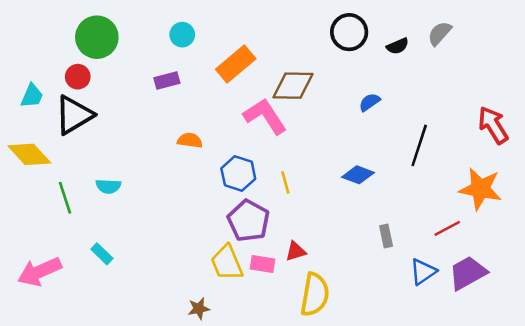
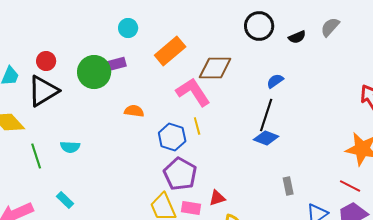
green circle: (97, 37) -> (94, 72), moved
black line: (419, 145) -> (266, 115), moved
yellow line: (285, 182) -> (197, 126), moved
red line: (447, 228) -> (350, 186), moved, turned 55

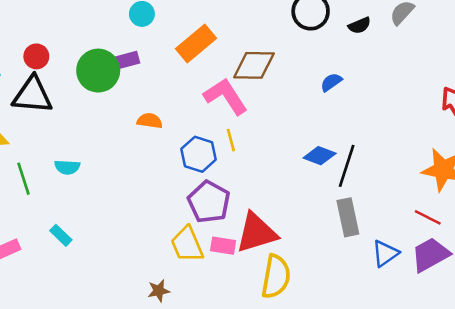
black triangle: (43, 91) -> (32, 95), turned 36
black line: (266, 115) -> (347, 166), moved
gray rectangle: (288, 186) -> (348, 217), size x1.6
red triangle: (217, 198) -> (257, 233), size x2.0

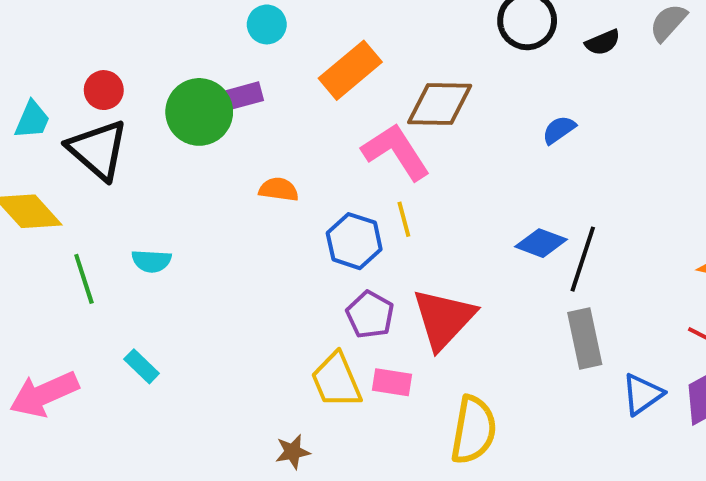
black triangle: (32, 95) -> (98, 150), turned 36
purple pentagon: (209, 202) -> (370, 315), size x0.7
red triangle: (257, 233) -> (444, 319), moved, turned -30

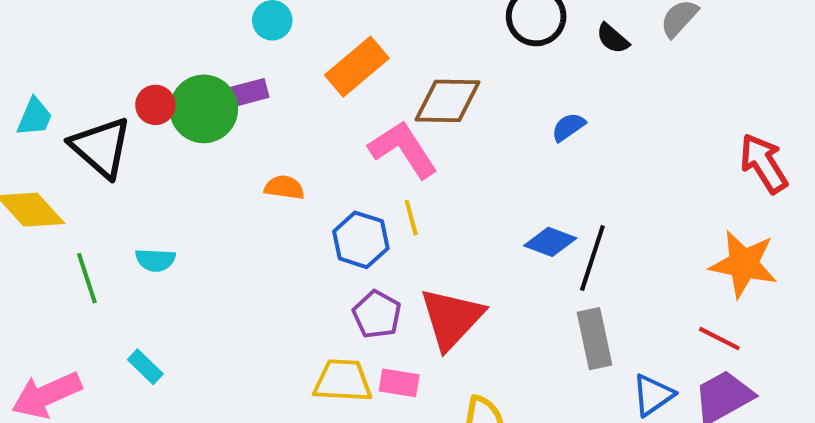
black semicircle: (603, 42) -> (613, 38), turned 64
red circle: (104, 90) -> (155, 105), moved
yellow trapezoid: (336, 380) -> (343, 381), turned 116

